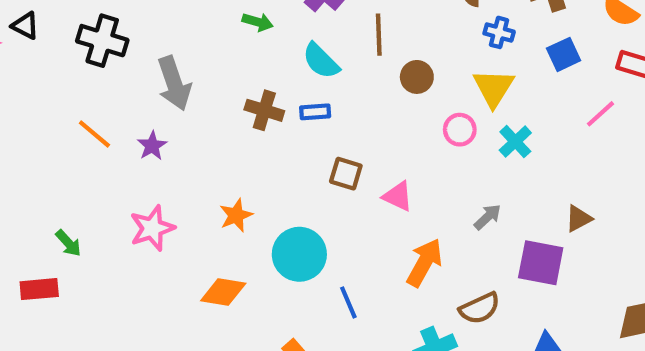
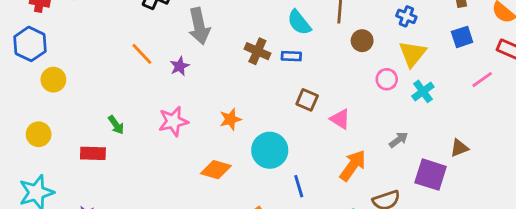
blue cross: (499, 32) -> (406, 16), moved

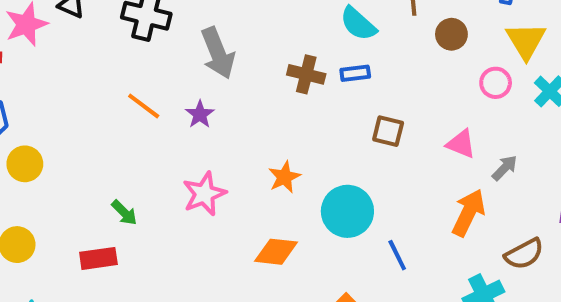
pink triangle: (340, 119) -> (461, 144), moved
gray arrow: (399, 140) -> (505, 168), moved

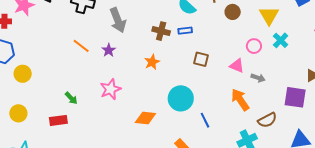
pink circle: (496, 83) -> (254, 46), moved
gray arrow: (505, 168) -> (258, 78), turned 64
orange star: (284, 177) -> (152, 62), moved
orange arrow: (468, 213) -> (240, 100), turned -60

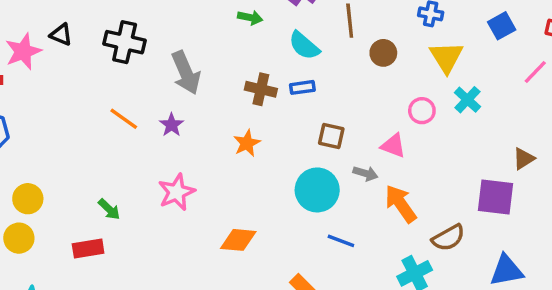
yellow circle: (23, 74) -> (28, 199), moved
gray arrow: (258, 78) -> (365, 173), moved
cyan circle: (181, 98) -> (317, 190), moved
blue line: (205, 120) -> (341, 241), turned -42

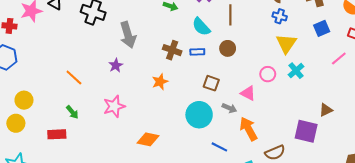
brown circle: (383, 53) -> (228, 48), moved
orange line: (124, 119) -> (74, 77), moved
blue line: (341, 241) -> (219, 147), moved

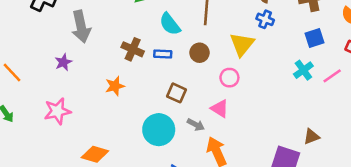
yellow triangle: (286, 43) -> (242, 44), moved
cyan cross: (296, 71) -> (303, 70), moved
pink circle: (268, 74) -> (229, 78), moved

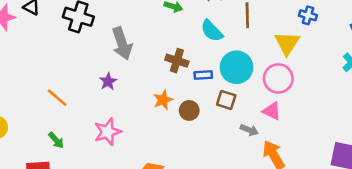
brown circle: (200, 53) -> (189, 110), moved
blue rectangle: (163, 54) -> (203, 75), moved
pink circle: (229, 78) -> (278, 78), size x1.5
cyan circle: (159, 130) -> (237, 67), moved

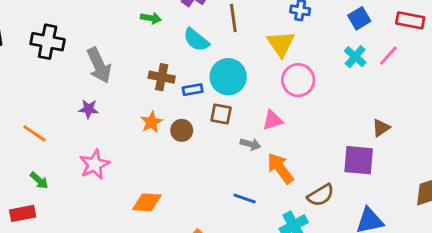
pink circle: (278, 78) -> (298, 80), moved
purple star: (108, 81) -> (89, 109), turned -30
pink triangle: (272, 111) -> (273, 120), turned -36

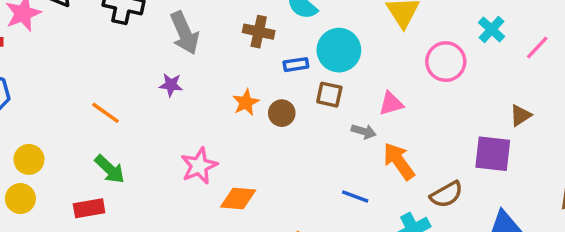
pink line: (388, 56) -> (537, 47), moved
brown cross: (162, 77) -> (259, 32), moved
pink circle: (298, 80) -> (446, 62), moved
pink star: (94, 164) -> (199, 166), moved
green arrow: (39, 180) -> (110, 169), size x1.4

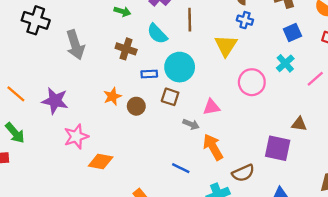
purple star: (171, 85) -> (55, 101), moved, size x1.6
brown triangle: (520, 115) -> (299, 124), turned 35

